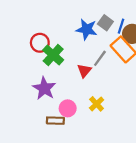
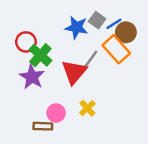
blue line: (121, 26) -> (114, 24), turned 40
red triangle: (84, 71) -> (74, 72), size x1.6
purple star: (44, 88) -> (32, 77), moved

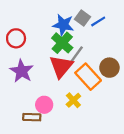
brown circle: (126, 32) -> (109, 68), moved
orange rectangle: (116, 49) -> (88, 77), moved
green cross: (40, 55) -> (62, 43), moved

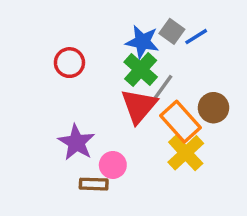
purple star: (22, 71) -> (76, 142), moved
yellow cross: (73, 100) -> (186, 153), moved, size x1.5

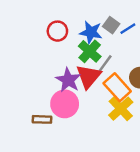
red circle: (69, 63) -> (57, 31), moved
purple star: (76, 142) -> (68, 80), moved
pink circle: (113, 165) -> (65, 104), moved, size x1.5
brown rectangle: (94, 184) -> (42, 119), moved

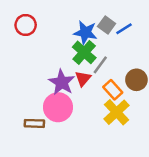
red circle: (57, 31) -> (26, 25), moved
red triangle: (88, 76) -> (83, 79), size x0.6
orange rectangle: (117, 87) -> (113, 90), size x0.7

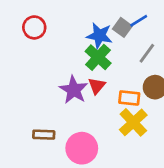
blue line: (124, 29) -> (139, 21), moved
gray line: (100, 65) -> (147, 53), moved
orange rectangle: (113, 90) -> (129, 98), turned -42
pink circle: (58, 107) -> (82, 148), moved

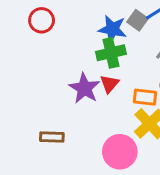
green cross: (98, 57) -> (111, 53), turned 35
pink circle: (82, 148) -> (120, 152), moved

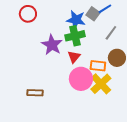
purple star: (84, 88) -> (52, 45), moved
pink circle: (120, 152) -> (81, 79), moved

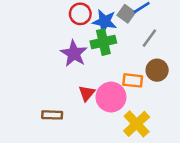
red circle: (28, 14) -> (80, 14), moved
red triangle: (74, 57) -> (87, 93), moved
yellow cross: (101, 84) -> (137, 124), moved

